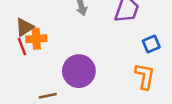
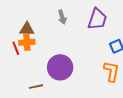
brown triangle: (25, 27) -> (27, 29), moved, turned 35

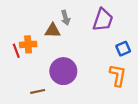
brown triangle: (27, 29) -> (53, 31), moved

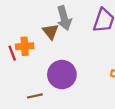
gray arrow: (65, 18) -> (64, 18), size x1.5
brown triangle: (53, 31) -> (51, 32), turned 49

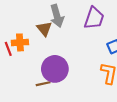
brown line: (35, 96) -> (43, 84), moved

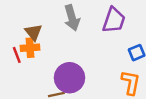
brown triangle: (44, 29) -> (34, 32), moved

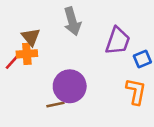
purple trapezoid: (114, 20) -> (118, 41), moved
red line: (17, 55) -> (13, 62), turned 63

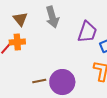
brown triangle: (31, 37) -> (20, 19), moved
purple circle: (70, 86) -> (62, 82), moved

